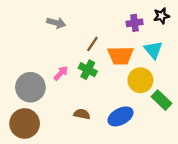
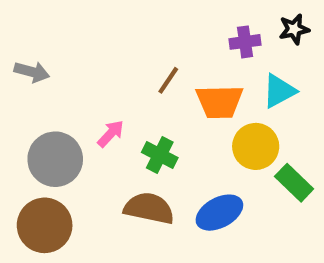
gray arrow: (56, 23) -> (32, 72), moved
cyan triangle: (153, 50) -> (279, 91), turned 42
green cross: (88, 70) -> (160, 155), moved
brown semicircle: (82, 114) -> (149, 208), size x1.6

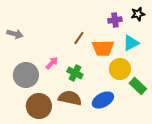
brown circle: (45, 225) -> (39, 106), moved

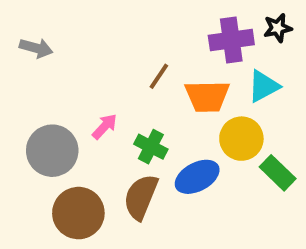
purple cross: (115, 20) -> (231, 40), size x1.5
gray arrow: (15, 34) -> (36, 48), moved
brown semicircle: (70, 98) -> (141, 197), turned -80
blue ellipse: (103, 100) -> (197, 177), moved

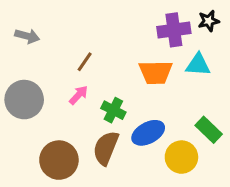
brown line: (159, 76) -> (85, 62), moved
cyan triangle: (264, 86) -> (198, 65), turned 32
yellow circle: (241, 139) -> (181, 157), moved
gray circle: (52, 151) -> (24, 100), moved

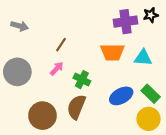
cyan triangle: (198, 65) -> (143, 58), moved
blue ellipse: (148, 133) -> (121, 96), moved
yellow circle: (181, 157) -> (149, 119), moved

